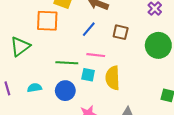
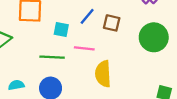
blue line: (89, 29) -> (87, 16), moved
cyan square: (88, 75) -> (61, 29), moved

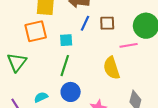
pink line: (84, 48) -> (129, 45), moved
green line: (52, 57) -> (65, 66), turned -60

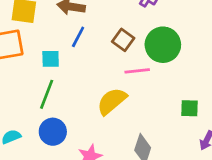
brown square: (107, 23) -> (123, 40), moved, turned 35
yellow semicircle: (112, 68) -> (112, 101), turned 65

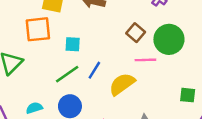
blue line: (78, 37) -> (94, 70), moved
green line: (47, 94) -> (67, 74), turned 30

